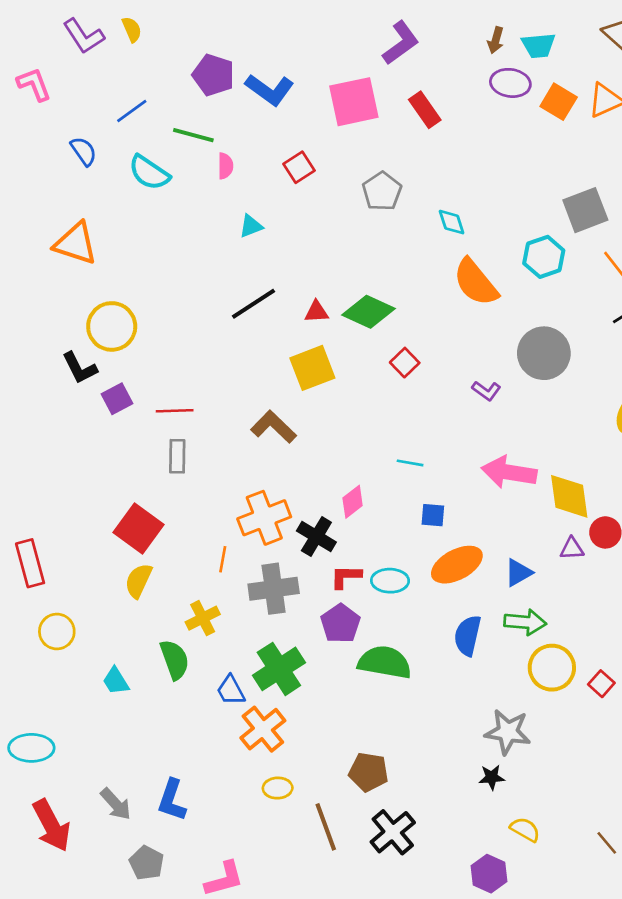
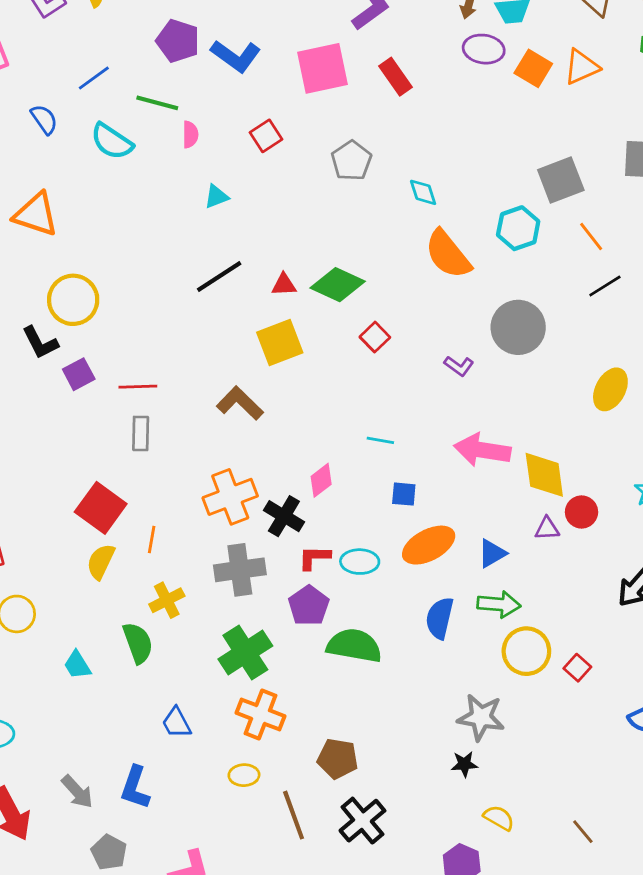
orange line: (223, 559) -> (152, 540), moved
blue trapezoid: (231, 690) -> (176, 723), moved
orange cross: (263, 729) -> (261, 715), moved, turned -30

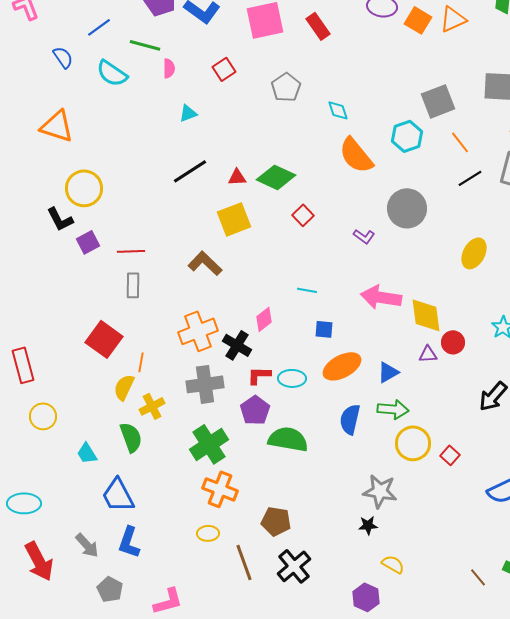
yellow semicircle: (101, 562) -> (124, 387), moved
blue trapezoid: (176, 723) -> (118, 495), moved, size x1.5
brown line: (583, 832) -> (478, 577), moved

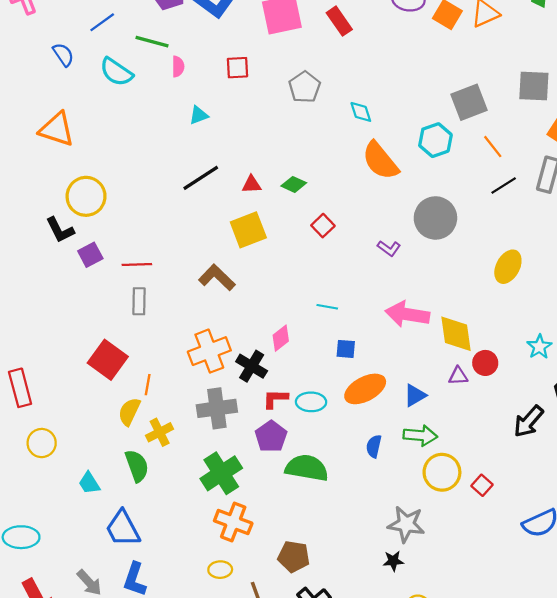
red square: (224, 69) -> (237, 68), turned 30
green diamond: (276, 177) -> (294, 184), size x0.6
blue semicircle: (350, 419) -> (374, 446), size x0.7

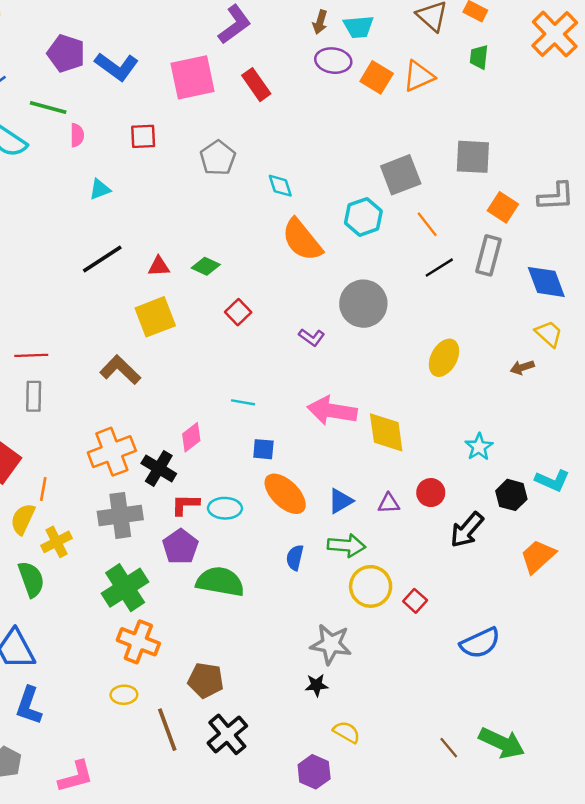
red circle: (485, 363) -> (431, 493), moved
purple triangle: (458, 376) -> (389, 503), moved
orange ellipse: (365, 389) -> (285, 494), turned 72

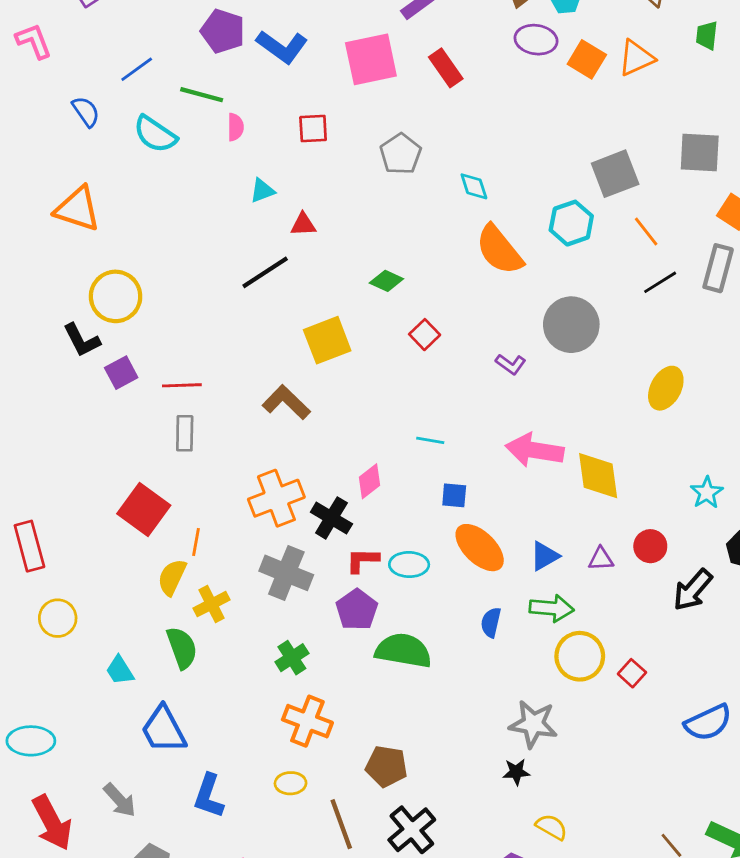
red triangle: (159, 266) -> (303, 224), moved
gray cross: (120, 515) -> (286, 573), turned 30
green cross: (125, 588) -> (292, 658), size x0.6
blue L-shape: (29, 706) -> (209, 796), moved

